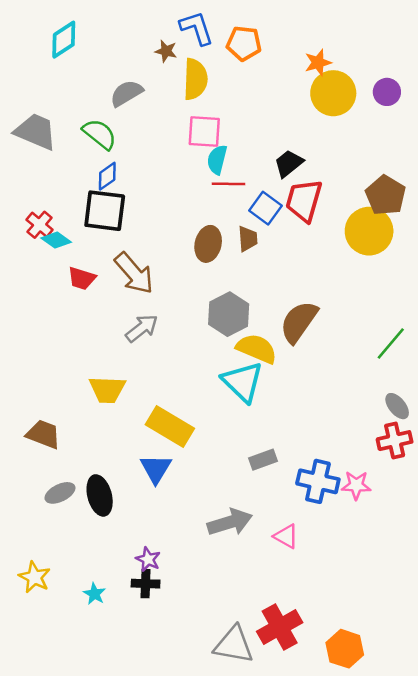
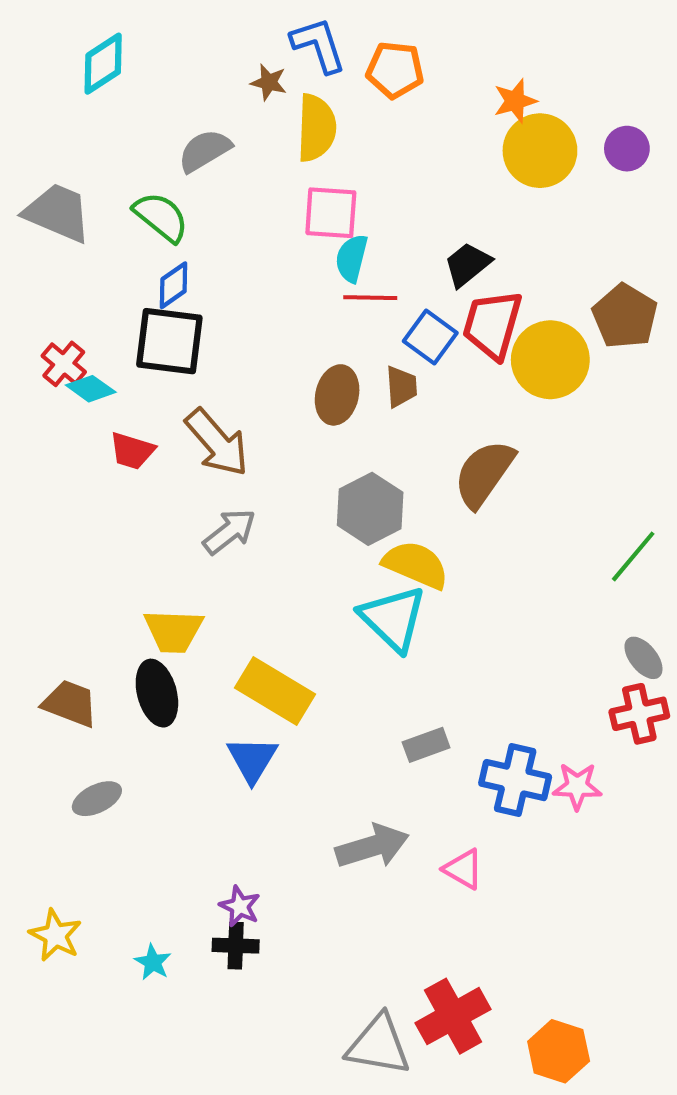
yellow circle: (369, 231) -> (550, 360), moved
brown semicircle: (299, 322) -> (484, 474), moved
black ellipse: (100, 495) -> (157, 693), moved

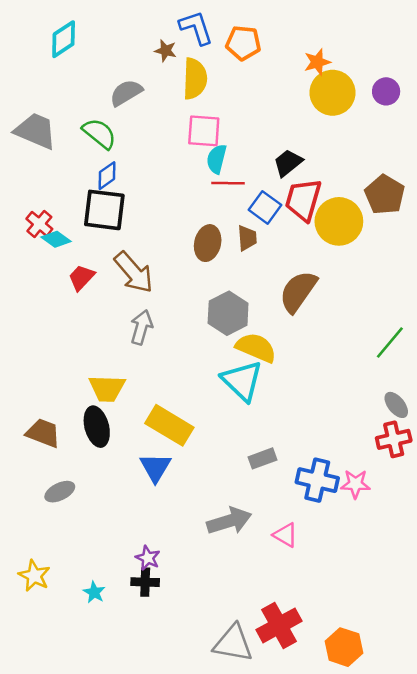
red trapezoid: (132, 451) -> (81, 277), turned 116
gray arrow: (229, 532) -> (141, 327), turned -36

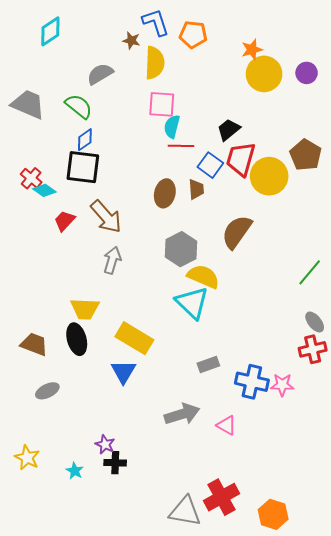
purple star: (148, 558) -> (105, 444), moved

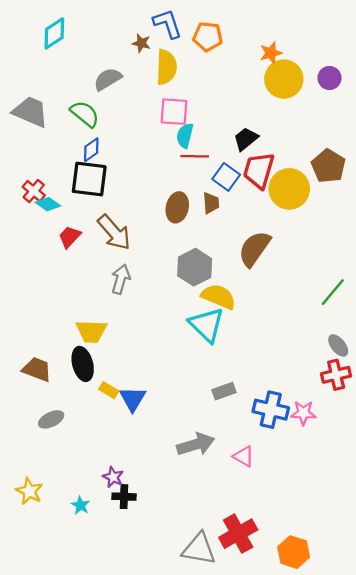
yellow rectangle: (134, 338) -> (109, 390), moved, size x0.5

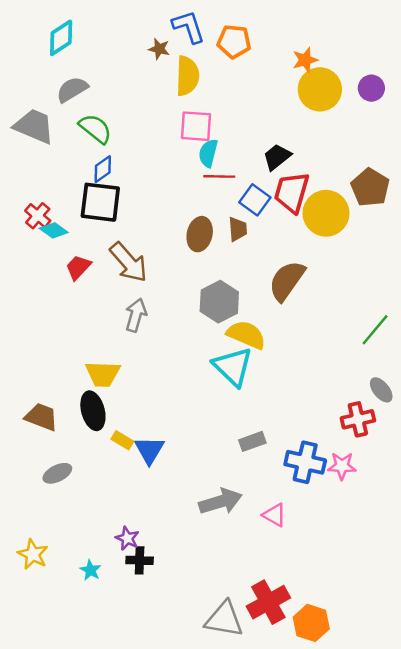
gray semicircle: (108, 79) -> (72, 89), moved
red cross: (336, 375) -> (358, 419), moved
orange hexagon: (294, 552) -> (311, 623), moved

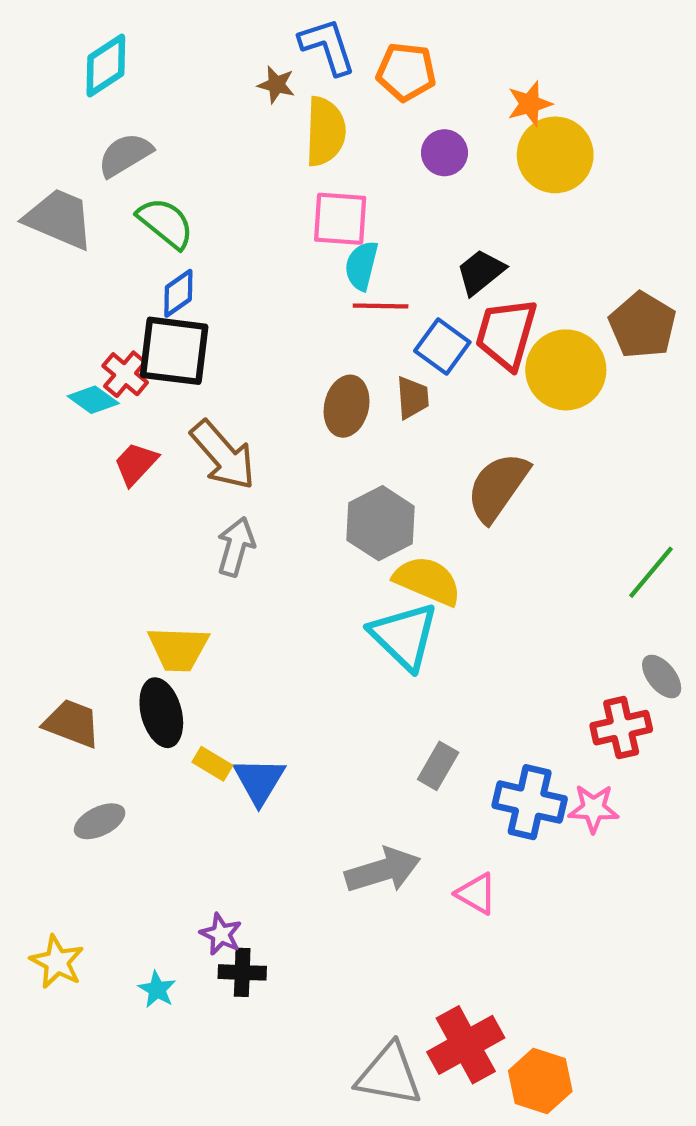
purple circle: (371, 88) -> (444, 153), moved
red cross: (38, 216) -> (125, 374), moved
gray rectangle: (252, 441) -> (438, 766), turned -40

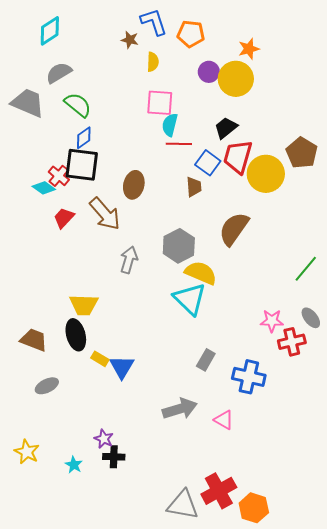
yellow semicircle: (325, 131) -> (153, 62), size x0.6
yellow circle: (555, 155) -> (236, 79), moved
brown ellipse: (347, 406) -> (134, 185), moved
gray arrow: (236, 547) -> (129, 260), moved
pink star: (593, 808) -> (272, 321), moved

